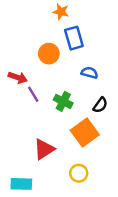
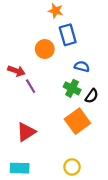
green cross: (63, 101) -> (72, 88), moved
red triangle: (44, 149) -> (26, 132), moved
yellow circle: (79, 173) -> (72, 167), moved

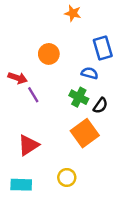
orange star: (56, 11) -> (73, 13), moved
blue rectangle: (68, 35) -> (103, 48), moved
yellow circle: (72, 167) -> (67, 177), moved

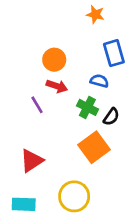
orange star: (73, 13) -> (95, 15), moved
red arrow: (18, 78) -> (57, 86), moved
yellow circle: (67, 177) -> (74, 196), size x1.5

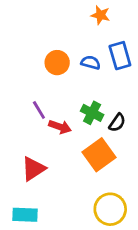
blue semicircle: (99, 81) -> (91, 63), moved
red arrow: (57, 86) -> (60, 127), moved
yellow circle: (74, 196) -> (110, 209), moved

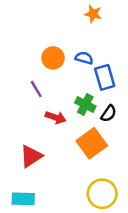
blue rectangle: (120, 56) -> (105, 77), moved
purple line: (39, 110) -> (36, 89), moved

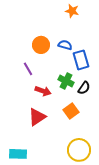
orange square: (92, 143) -> (71, 111), size x0.7
red triangle: (31, 156) -> (37, 117), moved

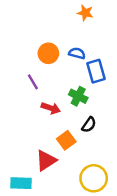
black semicircle: (84, 88) -> (89, 125), moved
orange square: (71, 111) -> (66, 140), moved
red triangle: (37, 117) -> (46, 160), moved

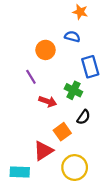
blue semicircle: (77, 53) -> (72, 37), moved
yellow circle: (94, 178) -> (75, 168), moved

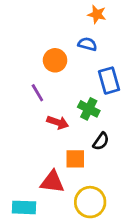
orange square: (62, 132) -> (75, 159), turned 36
red triangle: (43, 151) -> (52, 182), turned 40

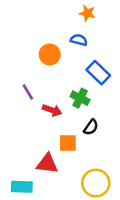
blue rectangle: (109, 81) -> (98, 73), turned -30
purple line: (37, 93) -> (28, 92), moved
yellow circle: (90, 202) -> (96, 183), moved

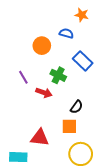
orange star: (87, 13) -> (82, 15), moved
green cross: (80, 98) -> (58, 75), moved
orange square: (68, 143) -> (69, 126), moved

